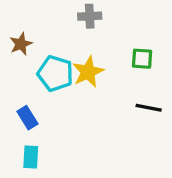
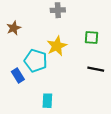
cyan pentagon: (55, 73) -> (36, 61), moved
cyan rectangle: (31, 157) -> (47, 101), moved

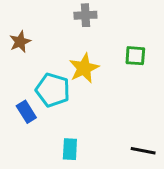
black line: (96, 69) -> (143, 151), moved

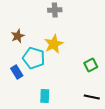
brown star: (20, 42) -> (18, 36), moved
green square: (135, 56) -> (91, 65), moved, turned -32

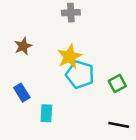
cyan pentagon: (34, 58) -> (80, 75), moved
cyan rectangle: (45, 96) -> (46, 113), moved

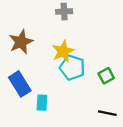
brown star: (23, 46) -> (21, 42), size x1.5
blue rectangle: (22, 93) -> (20, 84), size x1.5

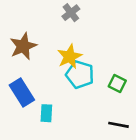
gray cross: (64, 12) -> (71, 13), turned -35
green square: (106, 76) -> (117, 84), turned -35

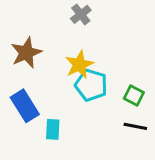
black line: (119, 125) -> (135, 126), moved

